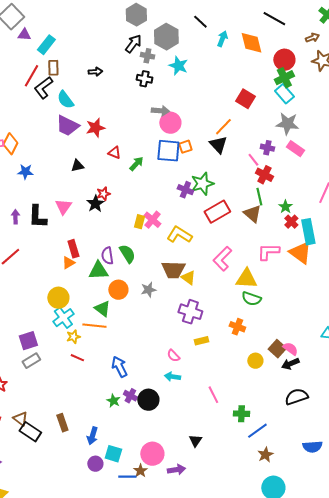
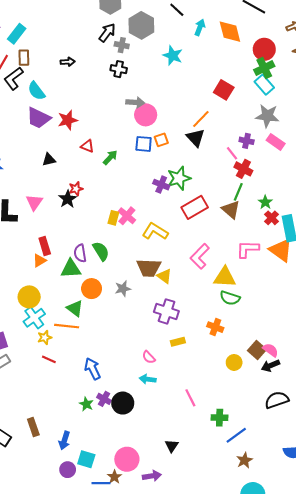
cyan star: (178, 66) -> (173, 56), moved
blue square: (168, 151) -> (144, 144), size x0.7
green line: (259, 197) -> (238, 192), turned 36

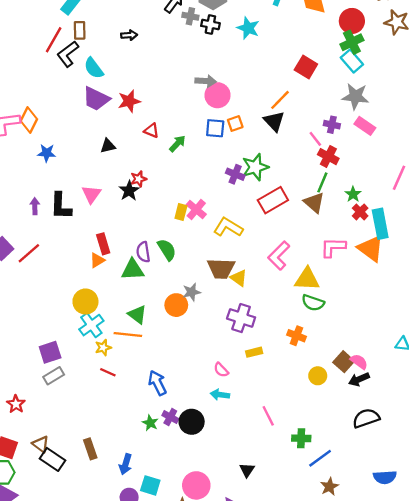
black cross: (119, 69) -> (210, 25), moved
orange circle: (92, 289) -> (176, 305), moved

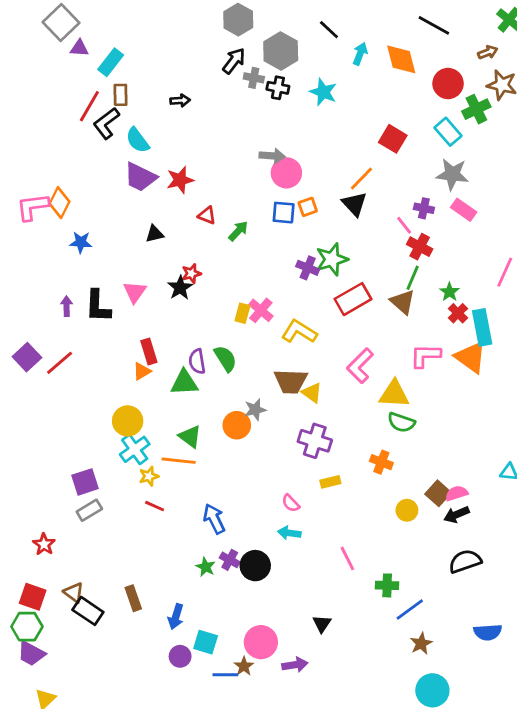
green cross: (352, 42) -> (476, 109), moved
pink semicircle: (359, 362) -> (457, 493), turned -54

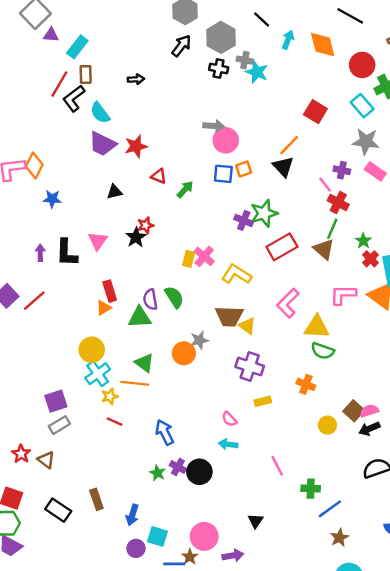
gray cross: (254, 78) -> (245, 60), moved
brown triangle: (74, 593) -> (46, 460), moved

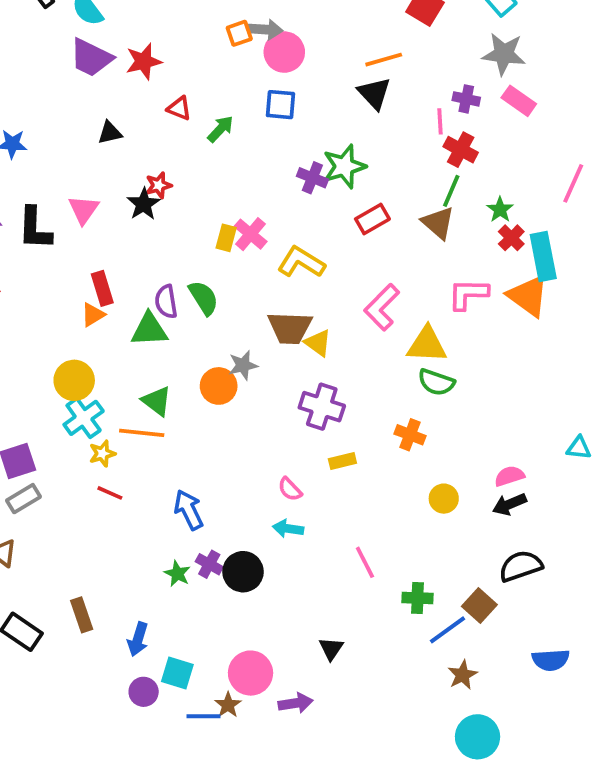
orange line: (289, 145) -> (384, 60), turned 30
orange square: (244, 169) -> (239, 33), moved
pink line: (325, 185) -> (440, 121), turned 35
red rectangle: (282, 247) -> (372, 219), size x0.7
brown square: (354, 411) -> (479, 605), moved

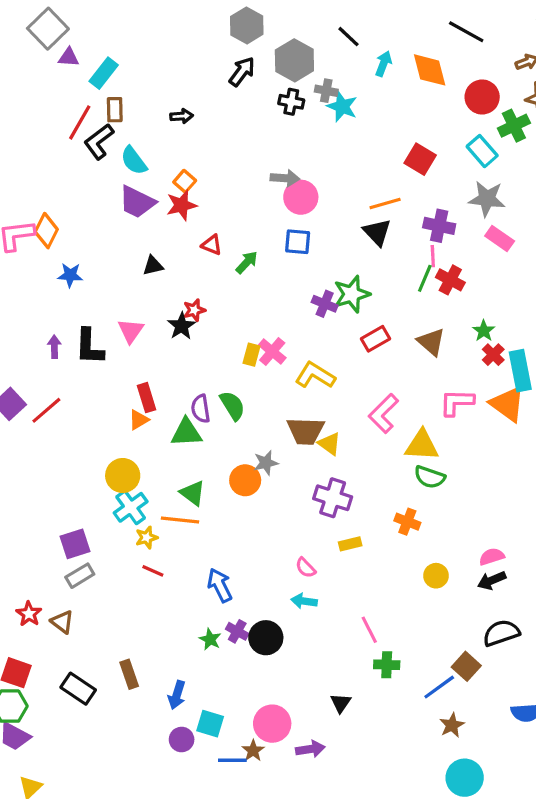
orange square: (239, 33) -> (185, 181), moved, turned -30
purple cross: (466, 99) -> (439, 226), moved, size x1.4
green line: (451, 191) -> (425, 278), moved
green cross: (417, 598) -> (387, 665), moved

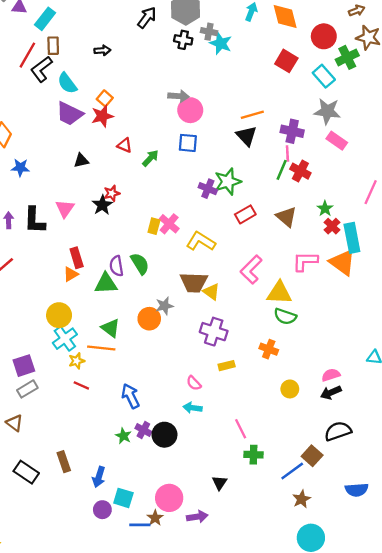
red square: (420, 159) -> (286, 61), moved

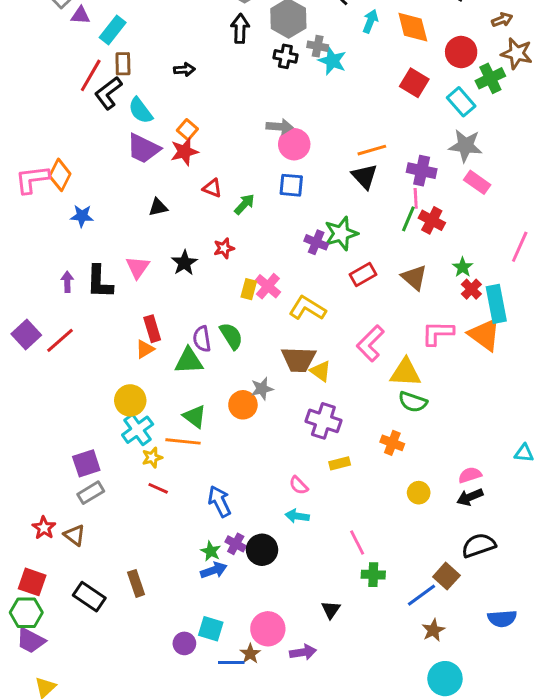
black arrow: (147, 18) -> (240, 29), turned -35
red star: (112, 193) -> (224, 248), moved
blue arrow: (99, 477) -> (214, 570), moved, turned -126

